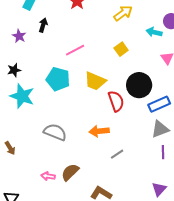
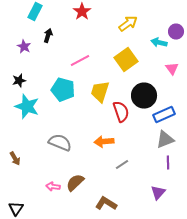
yellow square: (121, 49) -> (126, 60), size x1.6
yellow trapezoid: (95, 81) -> (100, 92), turned 85
purple triangle: (159, 189) -> (158, 192), moved

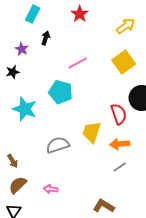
black star: (19, 80) -> (13, 72), moved
yellow trapezoid: (100, 92) -> (92, 132), moved
gray semicircle: (60, 142) -> (58, 145), turned -40
orange arrow: (104, 142) -> (120, 144), moved
brown semicircle: (75, 182) -> (18, 185), moved

